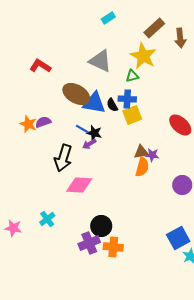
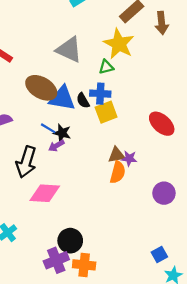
blue square: (178, 238) -> (159, 255), size x0.6

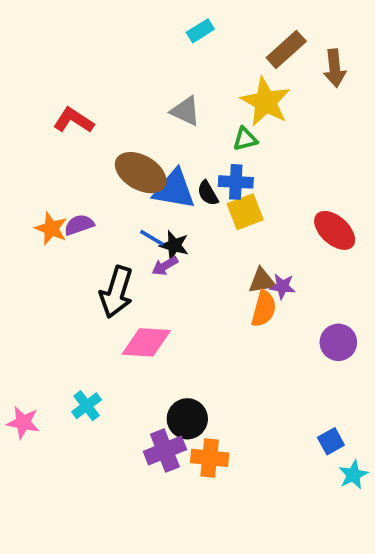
gray triangle: (69, 50) -> (185, 111), size x0.7

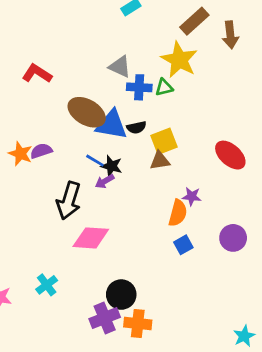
blue cross: (236, 182) -> (139, 87), moved
black semicircle: (208, 193) -> (136, 127), turned -72
brown triangle: (262, 281) -> (160, 161), moved
blue square: (331, 441) -> (183, 245), moved

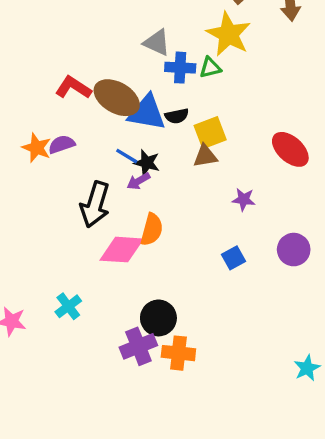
red L-shape: (37, 74) -> (73, 88), moved
orange semicircle: (178, 213) -> (152, 230), moved

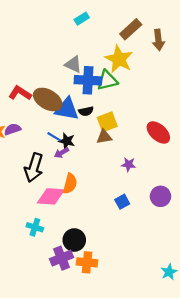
blue cross: (180, 68) -> (88, 80), size x1.4
green triangle: (210, 68) -> (107, 80), size x1.5
cyan cross: (68, 306) -> (35, 227), moved, turned -35

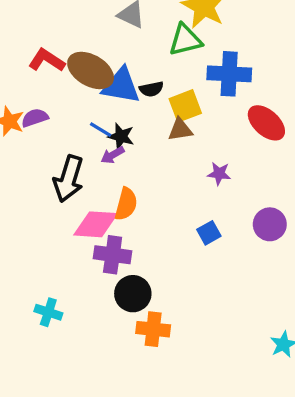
blue cross: (88, 80) -> (229, 74), moved
cyan cross: (35, 227) -> (48, 312), moved
purple cross: (61, 258) -> (113, 255), moved, turned 30

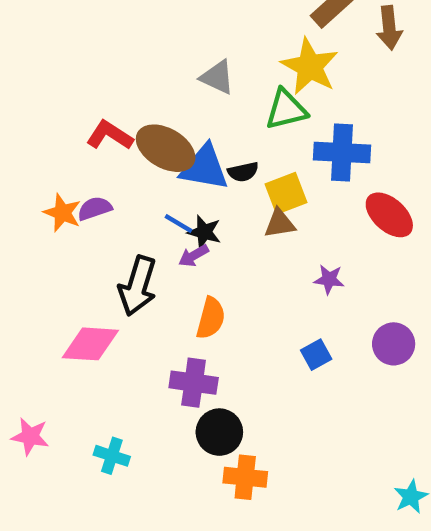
pink diamond: (96, 224) -> (90, 344), moved

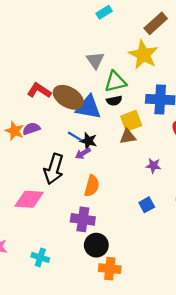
gray triangle: (217, 77) -> (95, 60), turned 30
green triangle: (286, 109) -> (115, 82), moved
black semicircle: (243, 172) -> (114, 101), moved

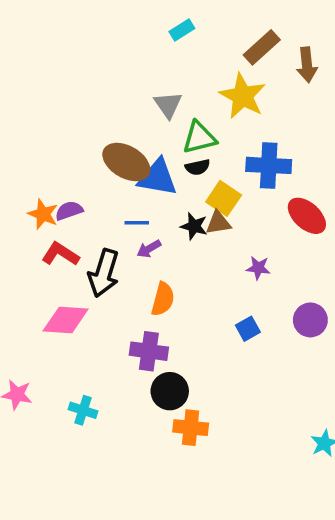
red L-shape: (39, 91) -> (60, 254), moved
yellow square: (131, 121) -> (224, 198), turned -35
blue line: (75, 136) -> (137, 223), turned -32
black star: (88, 141) -> (194, 226), moved

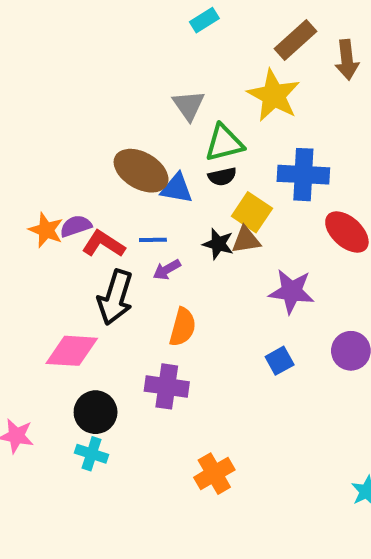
blue triangle: (158, 178) -> (177, 188), size x0.7
red L-shape: (60, 254) -> (103, 244), moved
purple star: (258, 268) -> (291, 291), size x1.6
black circle: (170, 391) -> (96, 412), moved
orange cross: (191, 428) -> (214, 474), turned -36

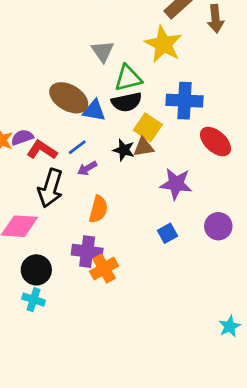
black semicircle: (222, 177) -> (127, 102), size x1.5
blue line: (153, 240) -> (77, 147), turned -36
orange cross: (214, 474) -> (104, 269), moved

